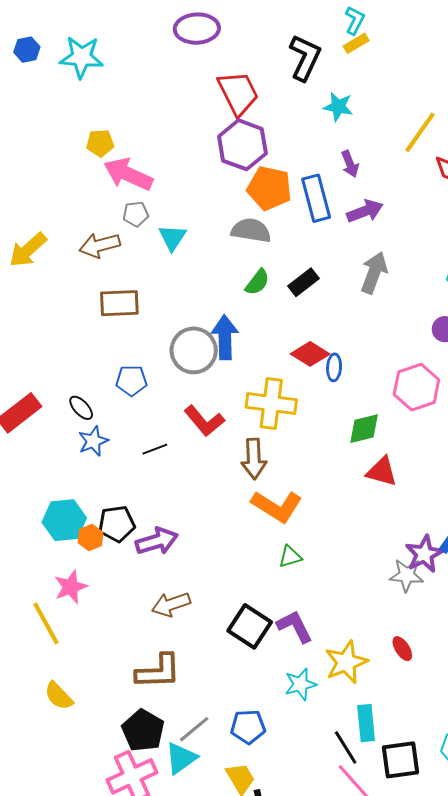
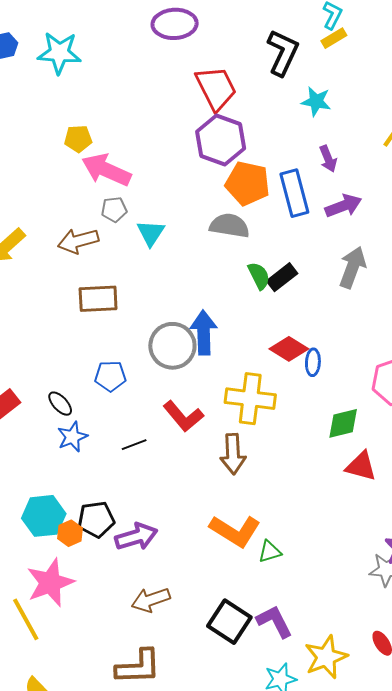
green semicircle: (257, 282) -> (259, 276), moved, turned -64
orange L-shape: (277, 506) -> (235, 531), moved
pink star: (71, 587) -> (50, 583), size x1.4

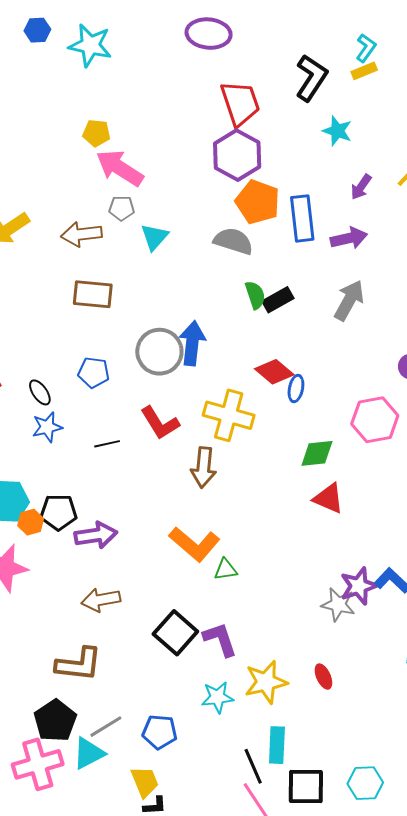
purple arrow: (328, 159) -> (361, 187), moved, turned 48

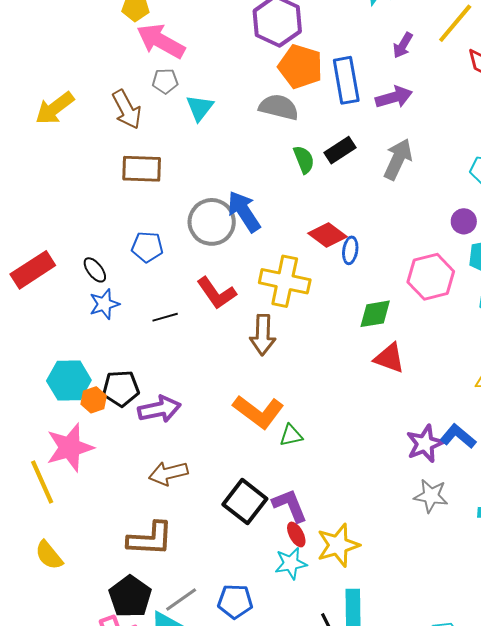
brown arrow: (81, 234) -> (127, 109), turned -108
black rectangle: (278, 300) -> (340, 150), moved
blue arrow: (192, 343) -> (244, 212), turned -36
gray star: (338, 604) -> (431, 496), moved
red ellipse: (323, 677) -> (296, 534), moved

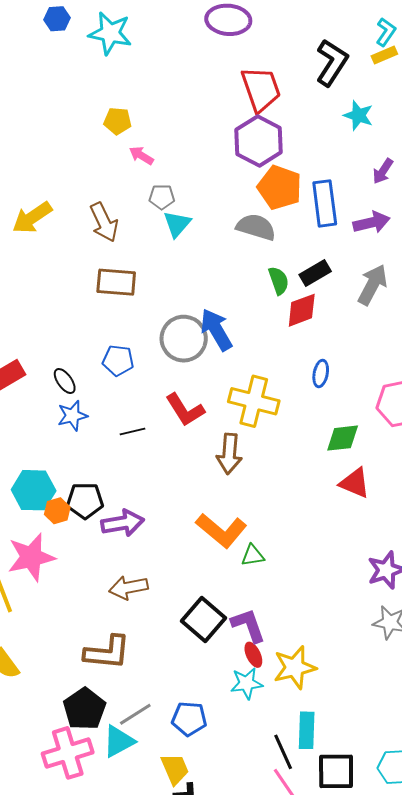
pink arrow: (161, 41) -> (141, 155), size x0.5
gray pentagon: (165, 81) -> (162, 197), moved
red diamond: (328, 235) -> (302, 310), moved, turned -60

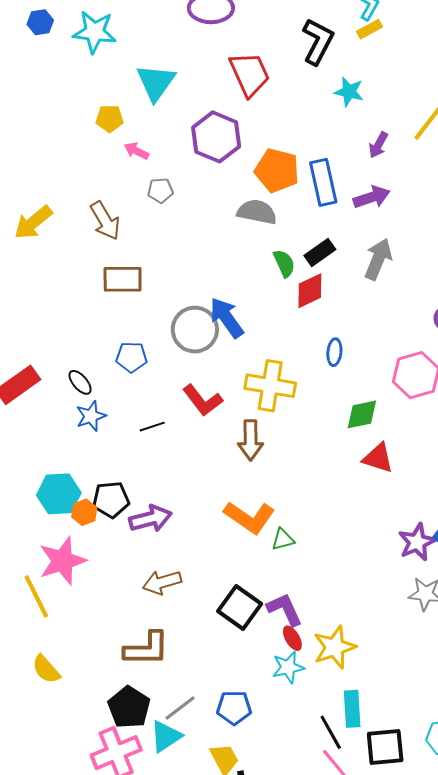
purple hexagon: (259, 141) -> (216, 137), moved
cyan triangle: (177, 224) -> (156, 82), moved, size x1.4

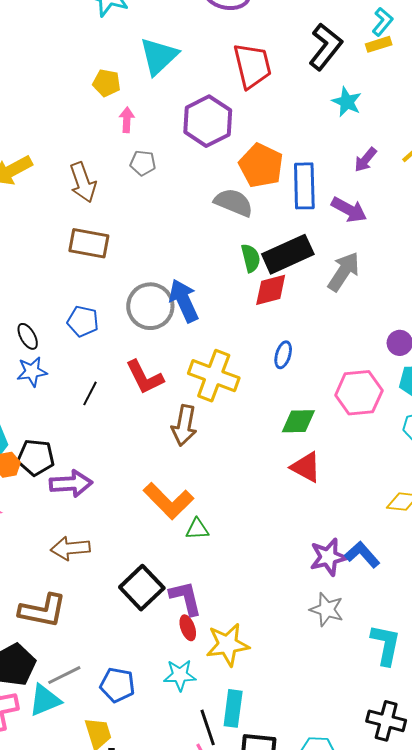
pink arrow: (136, 151) -> (127, 120), turned 55
purple arrow: (372, 197) -> (349, 210), turned 36
black rectangle: (320, 252) -> (288, 254), size x1.6
black line: (152, 427) -> (90, 393), turned -55
cyan star: (288, 667) -> (180, 675), moved

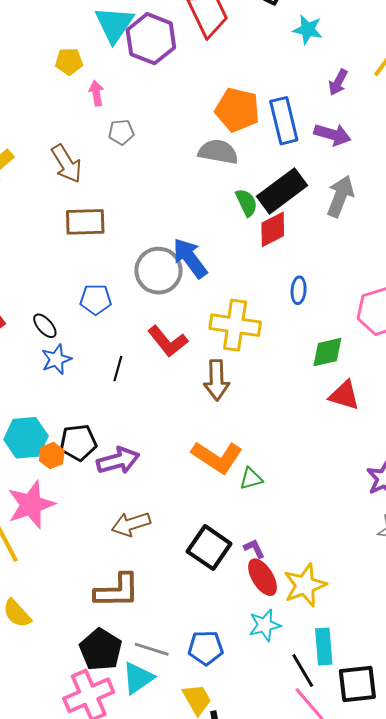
purple hexagon: (208, 121) -> (151, 39), moved
purple L-shape: (186, 598) -> (254, 549), size x0.6
red ellipse: (188, 628) -> (263, 577), size x1.5
gray line: (64, 675) -> (152, 649), turned 56

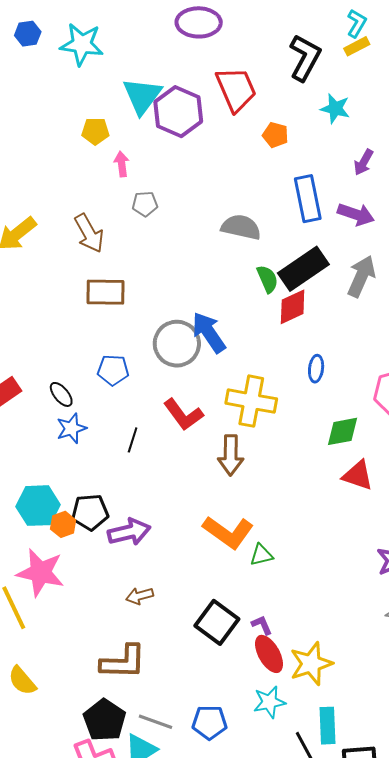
orange pentagon: (237, 110) -> (275, 135), moved, size x0.6
pink star: (31, 505) -> (40, 573), turned 30
brown arrow: (131, 524) -> (140, 596), size x0.7

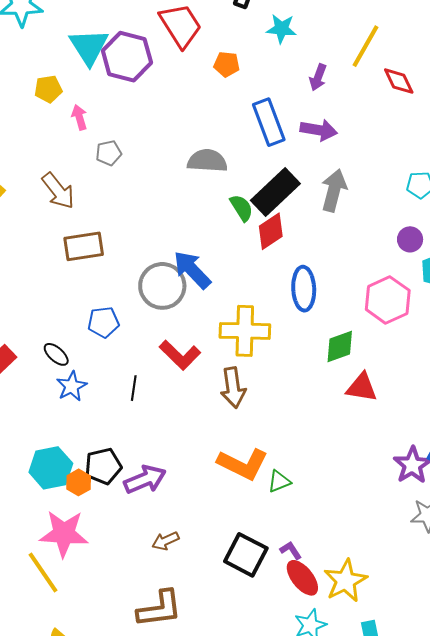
blue ellipse: (316, 369) -> (304, 289), size x1.6

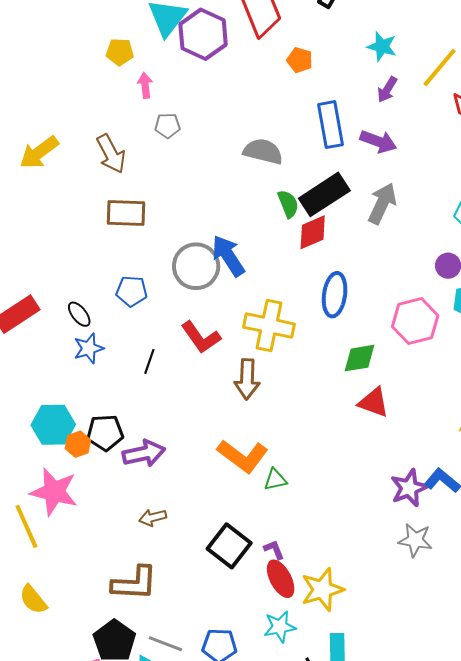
cyan star: (281, 29) -> (382, 46), moved

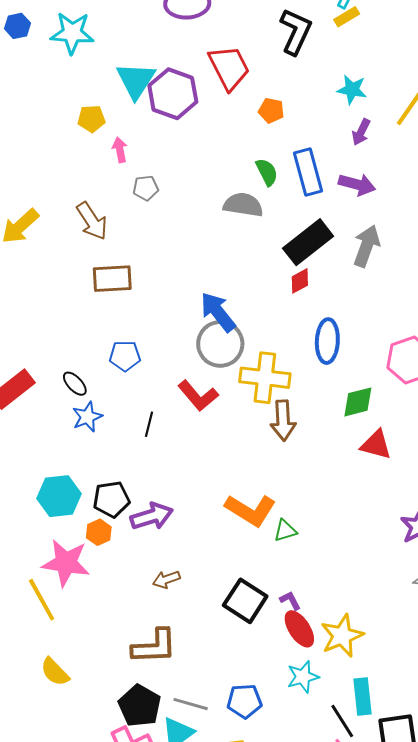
green semicircle: (288, 204) -> (267, 172), moved
red diamond: (313, 232) -> (300, 281), size x0.7
gray circle: (196, 266) -> (220, 344), moved
brown arrow: (247, 379) -> (283, 421), moved
orange hexagon: (78, 444) -> (99, 532), moved

